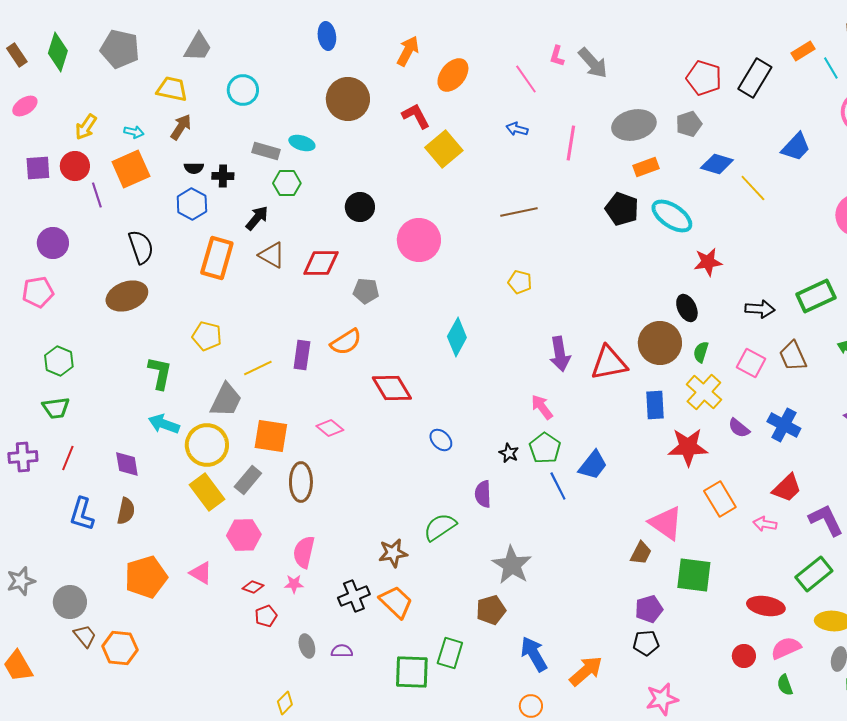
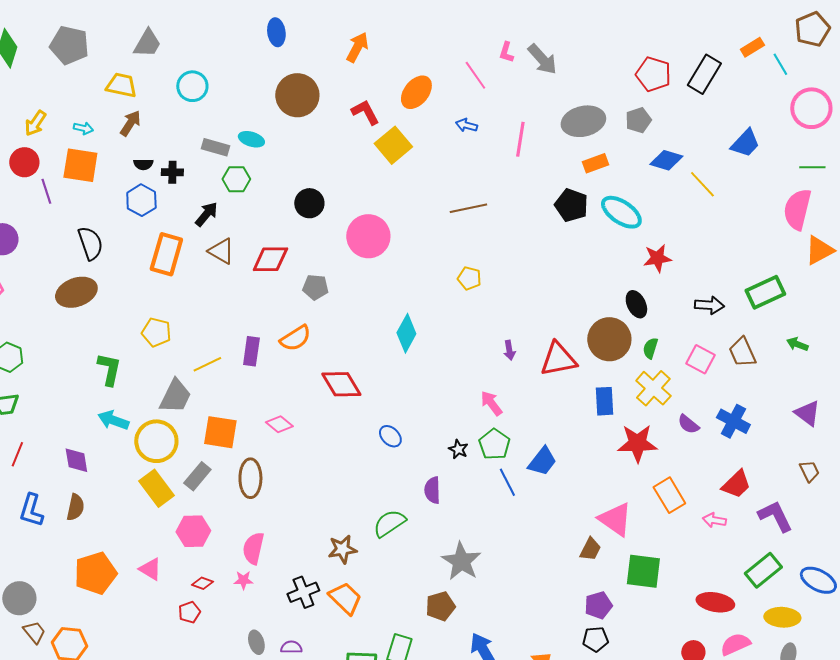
orange ellipse: (453, 75) -> (416, 92), moved
orange square: (131, 169) -> (80, 165), turned 33
purple arrow: (560, 354) -> (509, 350), size x0.6
red pentagon: (266, 616) -> (189, 612), moved

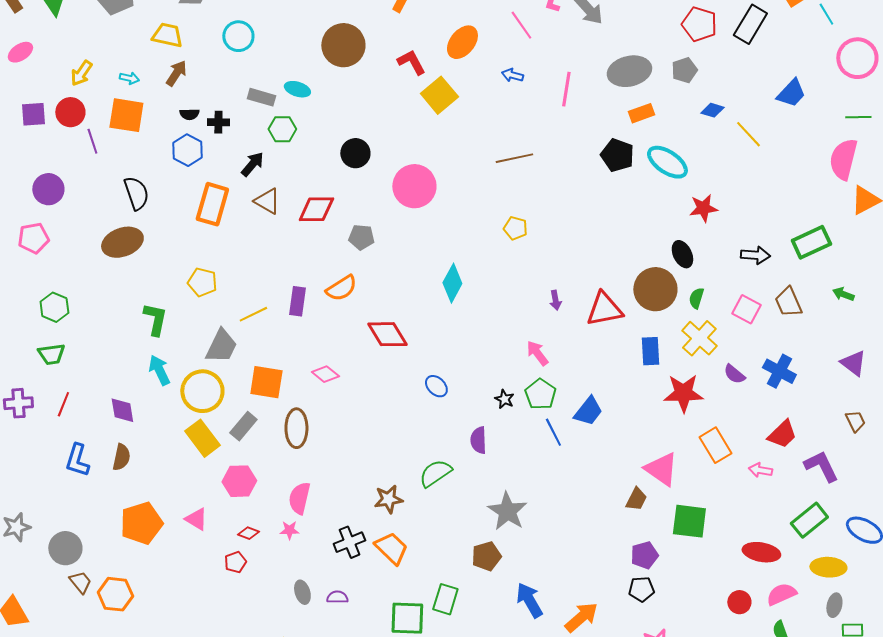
blue diamond: (666, 160) -> (712, 110), size x0.7
cyan arrow: (113, 420) -> (159, 370), turned 44

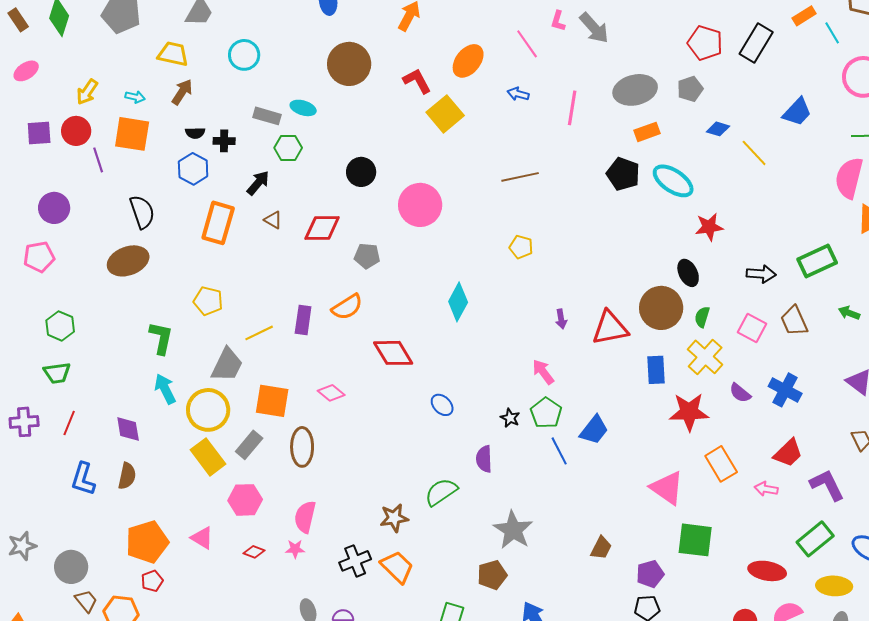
brown triangle: (267, 201) -> (273, 220), size x0.7
brown trapezoid: (636, 499) -> (601, 548), moved
red pentagon: (235, 562) -> (152, 581), moved

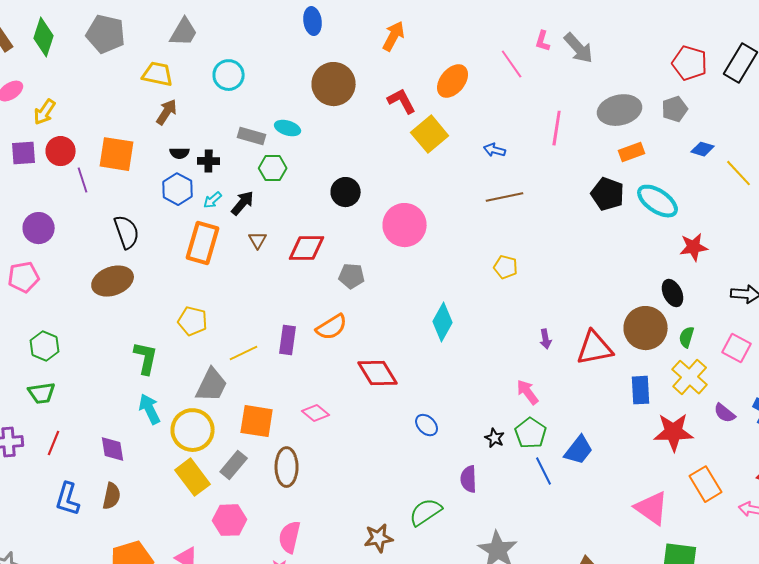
yellow arrow: (87, 92) -> (45, 112), moved
blue arrow: (518, 94) -> (495, 150), moved
cyan arrow: (135, 97) -> (213, 200), moved, turned 126
brown triangle: (273, 220) -> (258, 240), turned 30

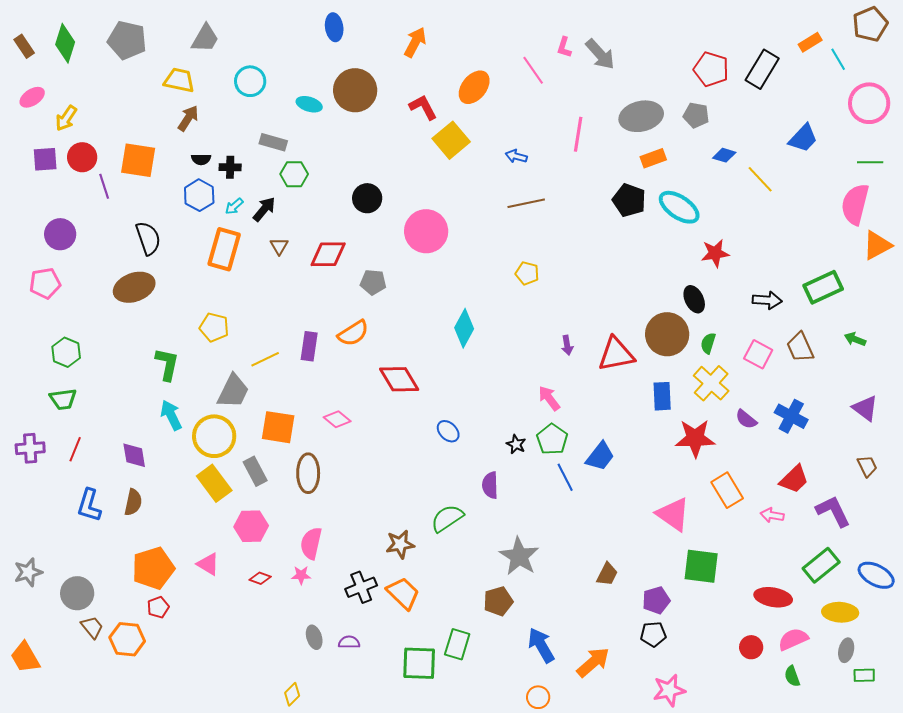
gray pentagon: (675, 109) -> (696, 115), turned 30
cyan ellipse: (288, 128) -> (309, 104), moved
gray rectangle: (234, 465) -> (255, 471), turned -68

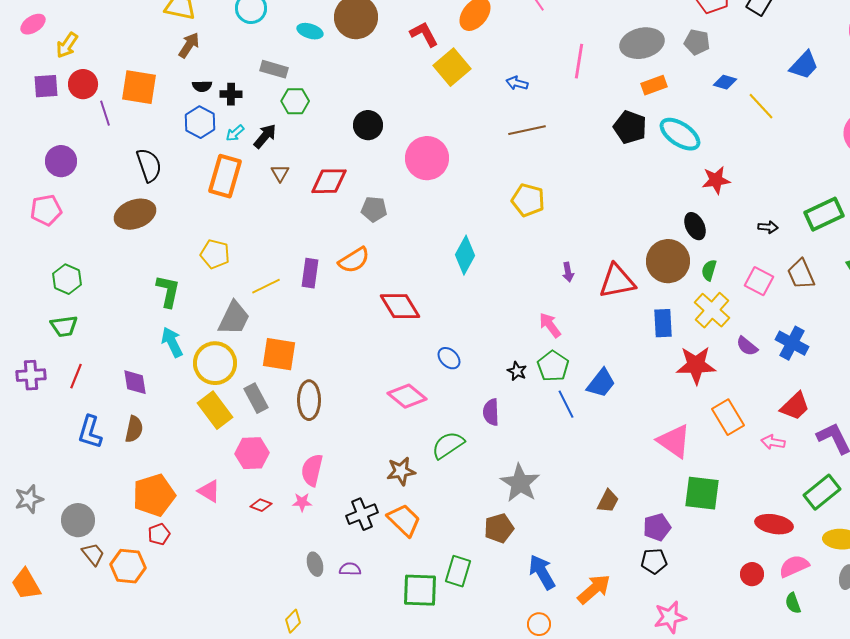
yellow pentagon: (527, 273) -> (528, 200), size x1.4
black arrow: (767, 300) -> (768, 227), size x0.7
pink diamond: (337, 419) -> (407, 396), moved, size x1.4

